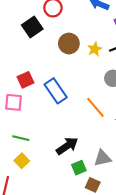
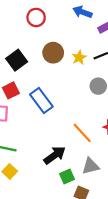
black square: (32, 27) -> (17, 60), moved
orange line: (95, 107) -> (82, 133), moved

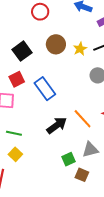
black arrow: (55, 155) -> (57, 125), moved

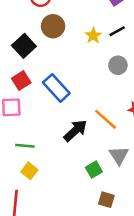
brown circle: (56, 44) -> (53, 26), moved
gray triangle: (90, 150) -> (119, 155), turned -42
brown square: (82, 175) -> (106, 200), moved

